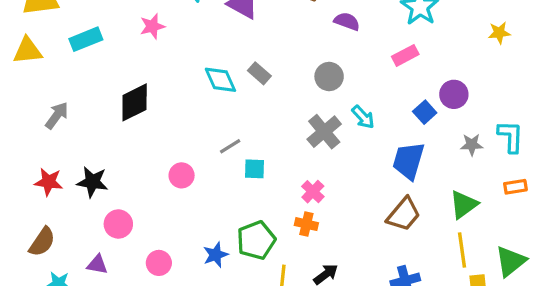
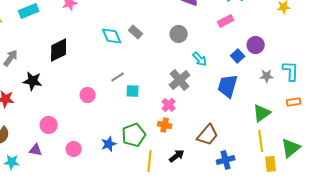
gray cross: (324, 132) -> (180, 80), moved
black star: (92, 182) -> (33, 81), moved
brown trapezoid: (404, 214) -> (208, 135), moved

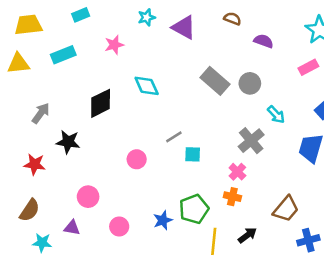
gray rectangle: (136, 32) -> (215, 81), moved, size x1.6
cyan diamond: (112, 36) -> (147, 86), moved

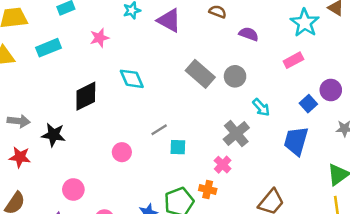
gray arrow: (41, 113) -> (19, 121), moved, turned 60
orange cross: (232, 197) -> (208, 189), moved

